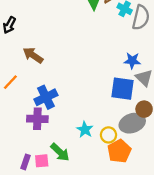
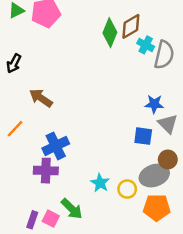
blue square: (122, 89) -> (143, 136), size x0.7
orange pentagon: (119, 151) -> (157, 208), moved, turned 30
pink square: (42, 161) -> (51, 219), turned 32

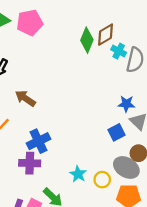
blue square: (143, 136) -> (116, 132), turned -35
gray ellipse: (154, 176) -> (126, 167), turned 50

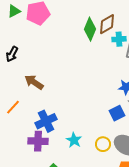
cyan cross: (119, 51) -> (119, 39), turned -32
cyan star: (78, 174) -> (74, 140), moved
yellow circle: (102, 180) -> (103, 144), moved

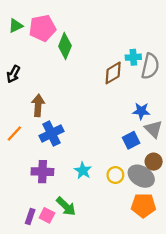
brown diamond: (107, 24) -> (113, 73), moved
green diamond: (90, 29) -> (65, 46), moved
brown arrow: (34, 82) -> (38, 105), turned 60
blue cross: (46, 121) -> (51, 134), moved

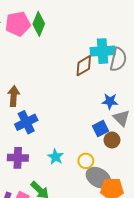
green diamond: (65, 46) -> (39, 24), moved
cyan cross: (133, 57) -> (103, 51), size x1.6
brown circle: (154, 162) -> (112, 140), moved
gray ellipse: (141, 176) -> (98, 178), moved

